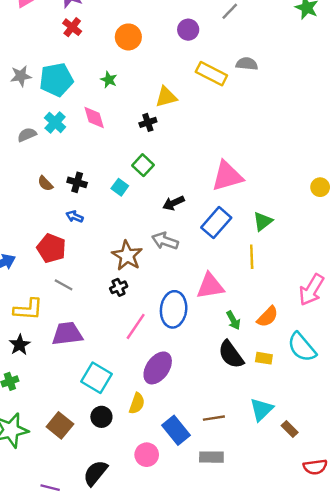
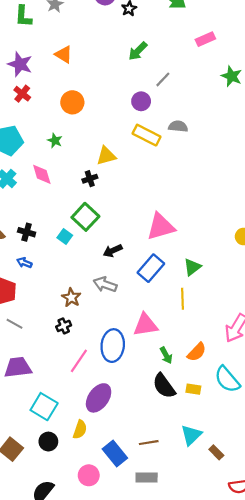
purple circle: (188, 30) -> (141, 101), moved
green square: (143, 165) -> (85, 217), size x1.4
brown star: (127, 256) -> (71, 298), size x0.7

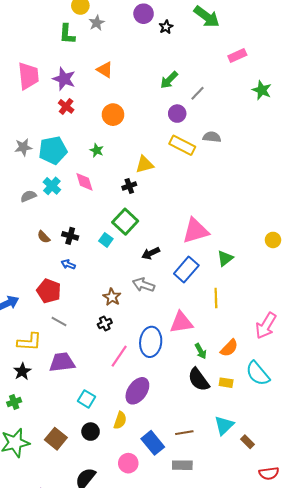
green arrow: (138, 51) -> (169, 80), moved
green triangle: (192, 267) -> (225, 258), moved
cyan square: (44, 407) -> (86, 399), size x0.7

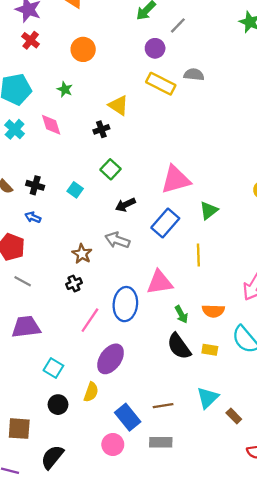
yellow triangle: (145, 165) -> (119, 105), turned 48
green square: (125, 222) -> (111, 169), moved, size x0.7
orange semicircle: (229, 348) -> (213, 311), turned 48
brown square: (56, 439) -> (19, 429), moved, turned -35
pink circle: (128, 463) -> (113, 445), moved

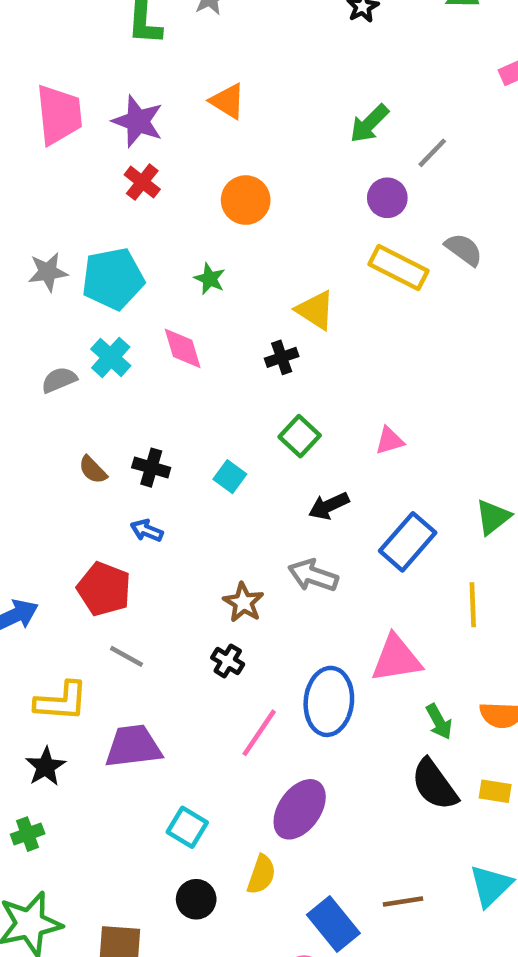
gray semicircle: (194, 75) -> (464, 249), turned 30
pink triangle: (176, 180) -> (390, 441), moved, size x0.5
black cross: (74, 284) -> (228, 661), turned -35

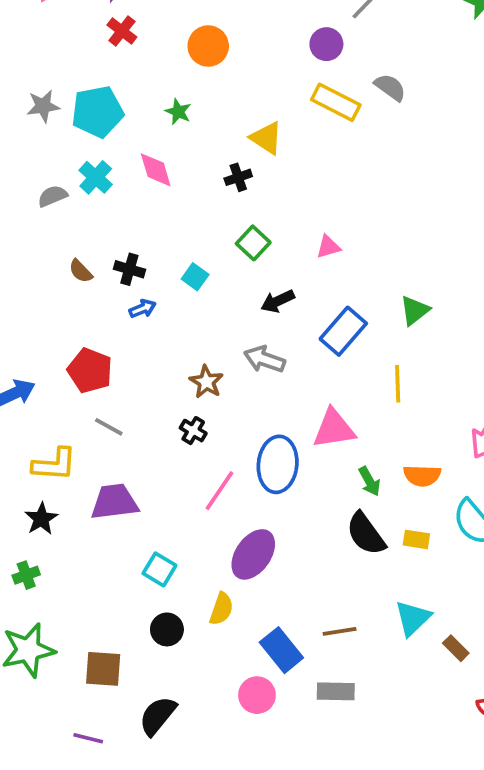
blue arrow: (147, 531) -> (143, 309), moved, turned 136

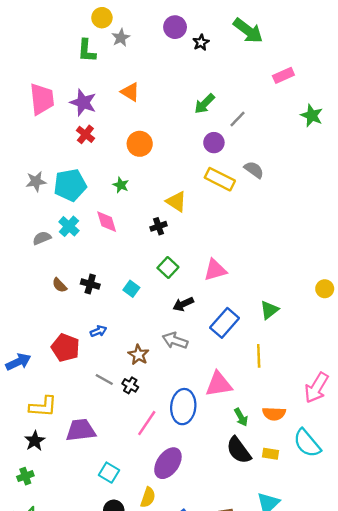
pink triangle: (328, 247) -> (215, 270), size x1.5
blue arrow: (143, 309) -> (98, 331), moved
gray line: (109, 427) -> (104, 379), moved

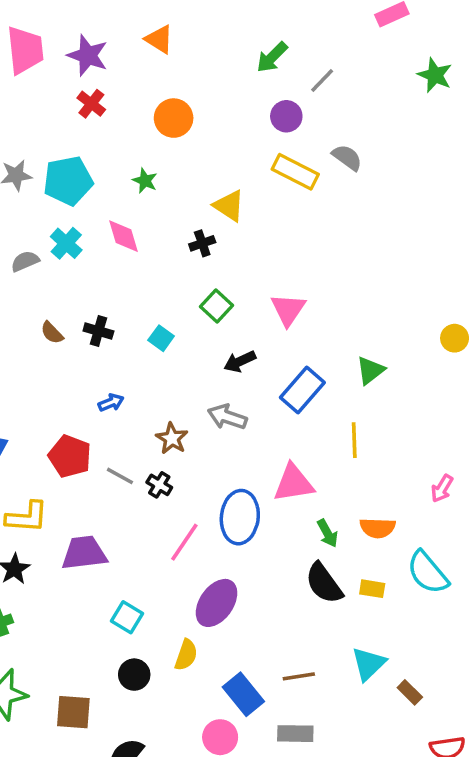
pink triangle: (215, 270) -> (288, 310), turned -40
red pentagon: (65, 348) -> (70, 456), moved
pink arrow: (316, 388) -> (442, 488), size x0.6

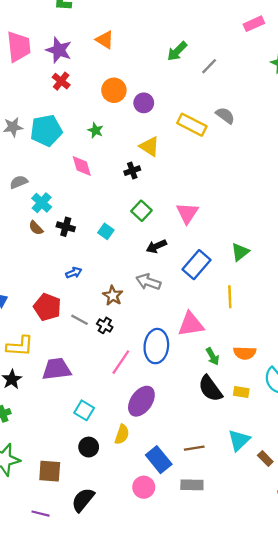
purple circle: (286, 116) -> (144, 103), moved
cyan cross: (66, 243) -> (42, 203), moved

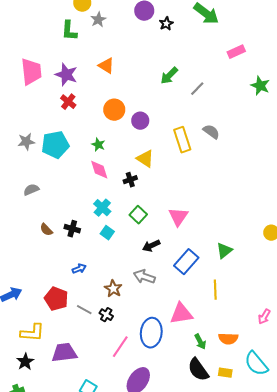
yellow rectangle: (192, 125) -> (182, 140), turned 45
pink diamond: (82, 166) -> (99, 170), moved
cyan cross: (42, 203) -> (102, 208), moved

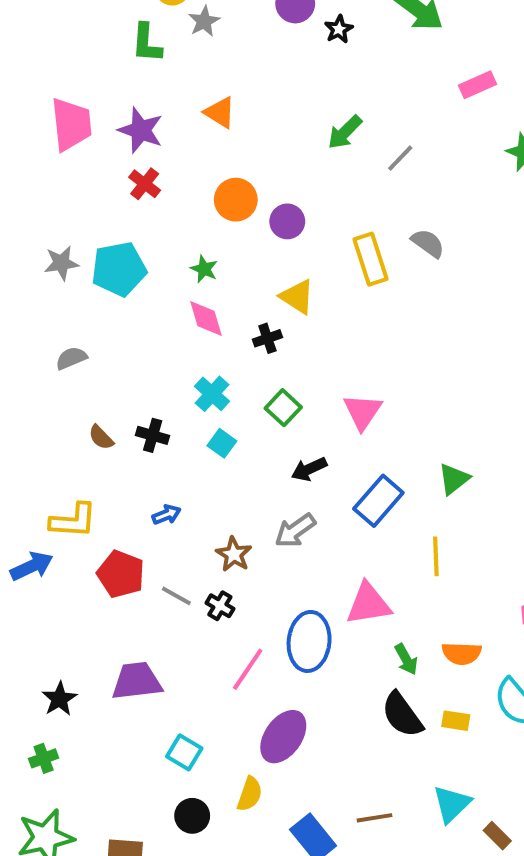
gray arrow: (144, 277) -> (295, 531), turned -55
yellow L-shape: (32, 333) -> (73, 521), moved

